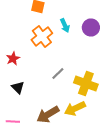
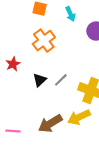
cyan arrow: (65, 26) -> (70, 14), moved
black triangle: (18, 88) -> (40, 80), moved, turned 32

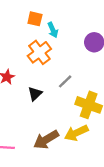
cyan arrow: (70, 14) -> (53, 30), moved
gray line: (61, 80) -> (65, 81), moved

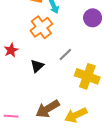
yellow arrow: (76, 133) -> (76, 115), moved

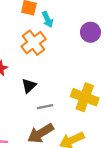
gray line: (65, 54) -> (45, 107), moved, turned 32

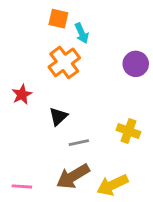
purple circle: (90, 32) -> (136, 64), moved
yellow cross: (85, 97) -> (128, 131), size x0.7

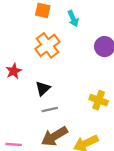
cyan arrow: (82, 33) -> (73, 19), moved
gray line: (79, 143) -> (50, 109), moved

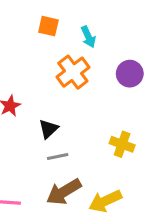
orange cross: (47, 45) -> (73, 72), moved

